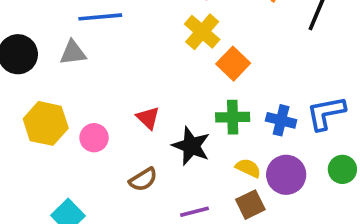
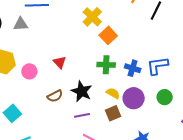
black star: (191, 146) -> (82, 91), moved

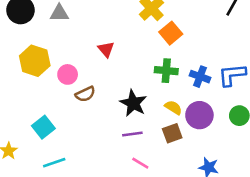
red triangle: (60, 62) -> (106, 49), moved
brown semicircle: (55, 96) -> (85, 94), moved

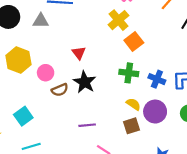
black star: (133, 103) -> (85, 82), moved
purple line: (132, 134) -> (87, 125), moved

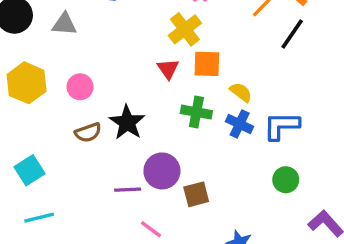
orange square: (134, 42) -> (207, 64), turned 36
red triangle: (79, 53) -> (168, 69), moved
pink circle: (46, 73) -> (80, 87), moved
yellow semicircle: (133, 104) -> (241, 92), moved
purple circle: (155, 112) -> (162, 171), moved

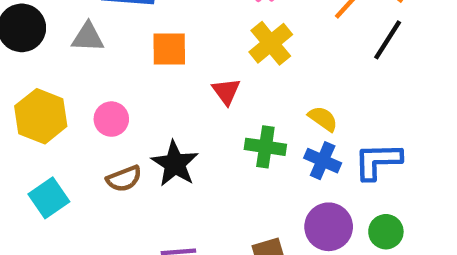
yellow cross: (185, 29) -> (271, 43), moved
orange square: (207, 64) -> (169, 49), moved
cyan square: (29, 170) -> (49, 198), moved
purple circle: (162, 171) -> (329, 227), moved

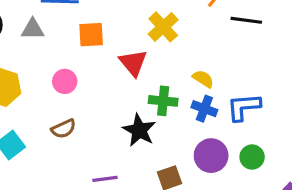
black line: (388, 40) -> (246, 20), turned 68
red triangle: (226, 91) -> (133, 63), size x1.4
pink circle: (111, 119) -> (65, 81), moved
black star: (175, 164) -> (139, 130), moved

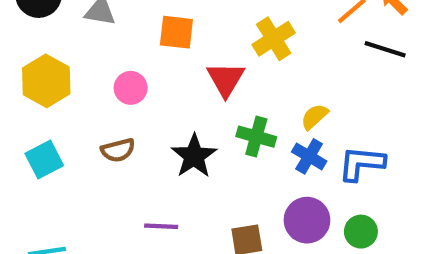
yellow semicircle: (203, 79) -> (314, 117), turned -85
black star: (139, 130) -> (194, 156), moved

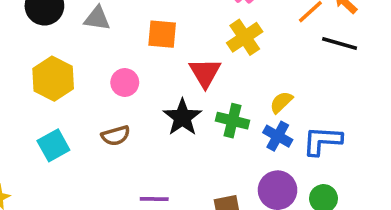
black star: (194, 156) -> (182, 117), moved

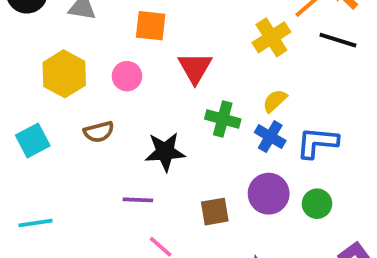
yellow cross: (245, 37) -> (271, 37), moved
yellow hexagon: (53, 79) -> (64, 74), moved
pink circle: (125, 82) -> (127, 76), moved
black star: (182, 117) -> (165, 152), moved, turned 30

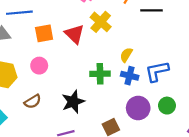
yellow cross: (271, 37) -> (101, 22), moved
red triangle: (195, 68) -> (75, 34), moved

